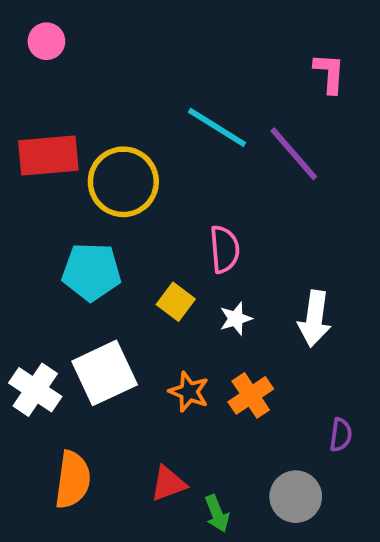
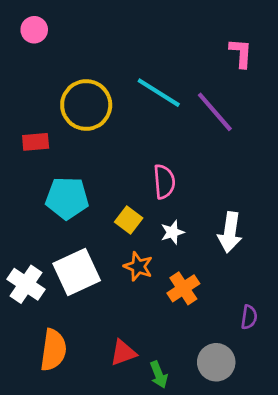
red rectangle: (48, 156) -> (36, 142), moved, size x0.6
yellow circle: (123, 182) -> (86, 105), moved
orange star: (189, 392) -> (138, 266), moved

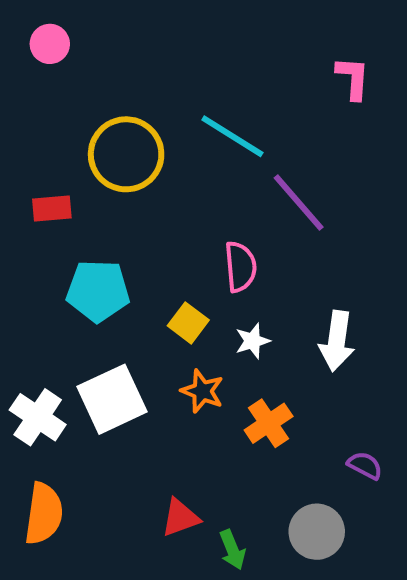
purple line: (215, 112) -> (299, 202), moved
purple semicircle: (249, 317) -> (365, 465), turned -70
orange semicircle: (53, 350) -> (44, 514), moved

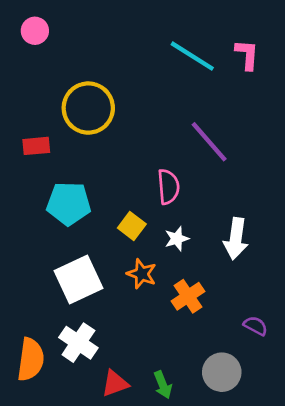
cyan line: (232, 136) -> (192, 56), moved
white cross: (38, 417) -> (78, 343), moved
red triangle: (180, 518) -> (115, 383), moved

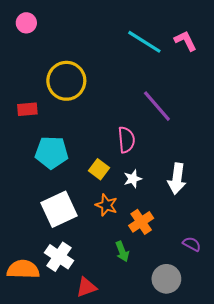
pink L-shape: (247, 55) -> (185, 41), turned -30
orange semicircle: (31, 360) -> (23, 269), turned -96
green arrow: (163, 385) -> (122, 251), moved

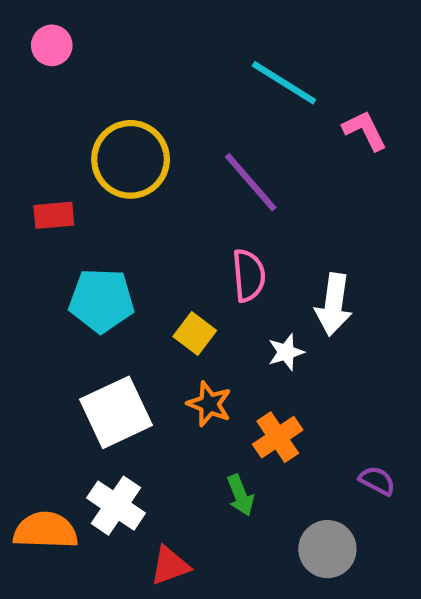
pink L-shape: (185, 41) -> (365, 130), moved
purple line: (157, 106) -> (251, 182), moved
white star: (133, 179) -> (286, 352), moved
white arrow: (177, 179) -> (334, 304), moved

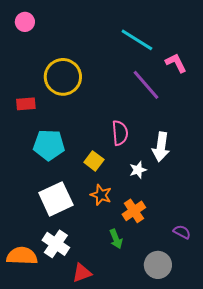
purple line: (251, 182) -> (146, 85), moved

